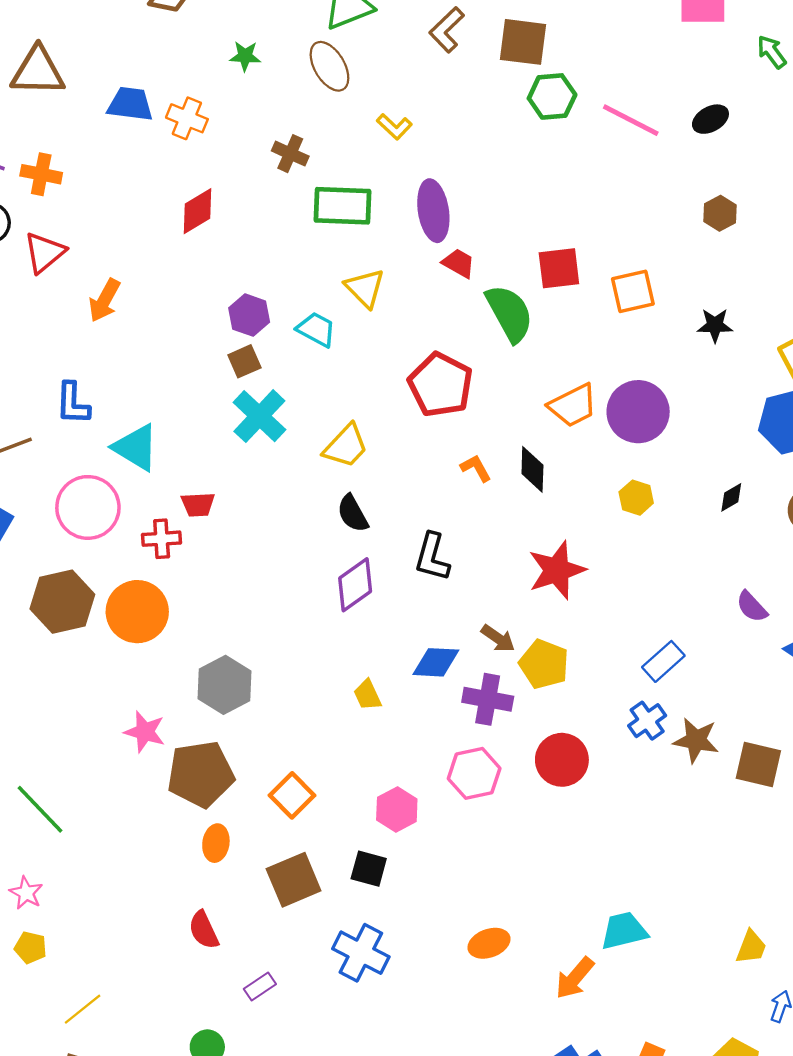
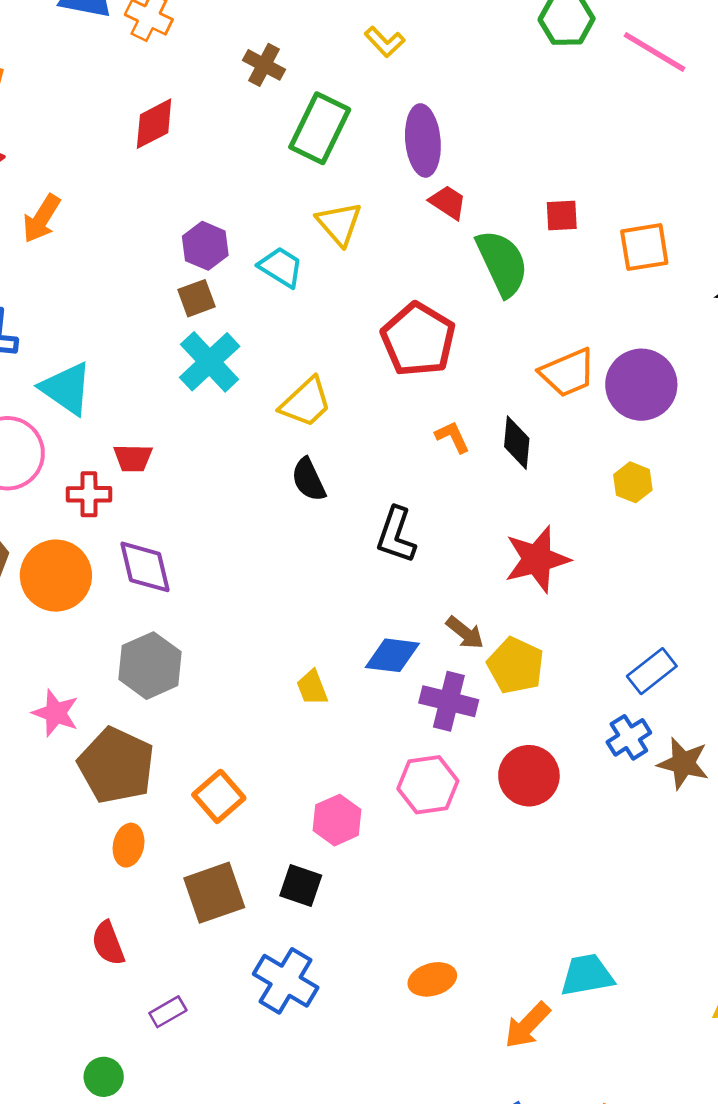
green rectangle: (342, 206) -> (320, 128), turned -70
red square: (559, 268) -> (562, 215), size x0.7
purple diamond: (355, 585) -> (145, 567), moved, turned -72
brown pentagon: (201, 774) -> (116, 765), turned 30

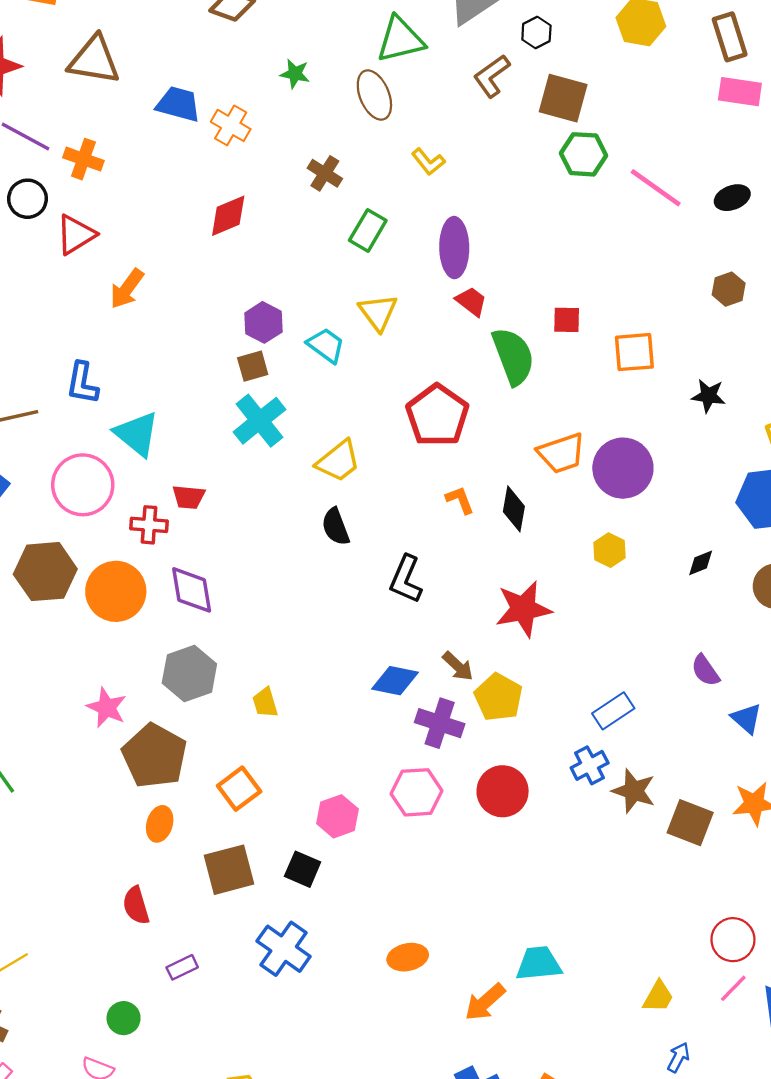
green rectangle: (320, 128) -> (368, 230), size x0.7
yellow trapezoid: (312, 688) -> (265, 703), moved

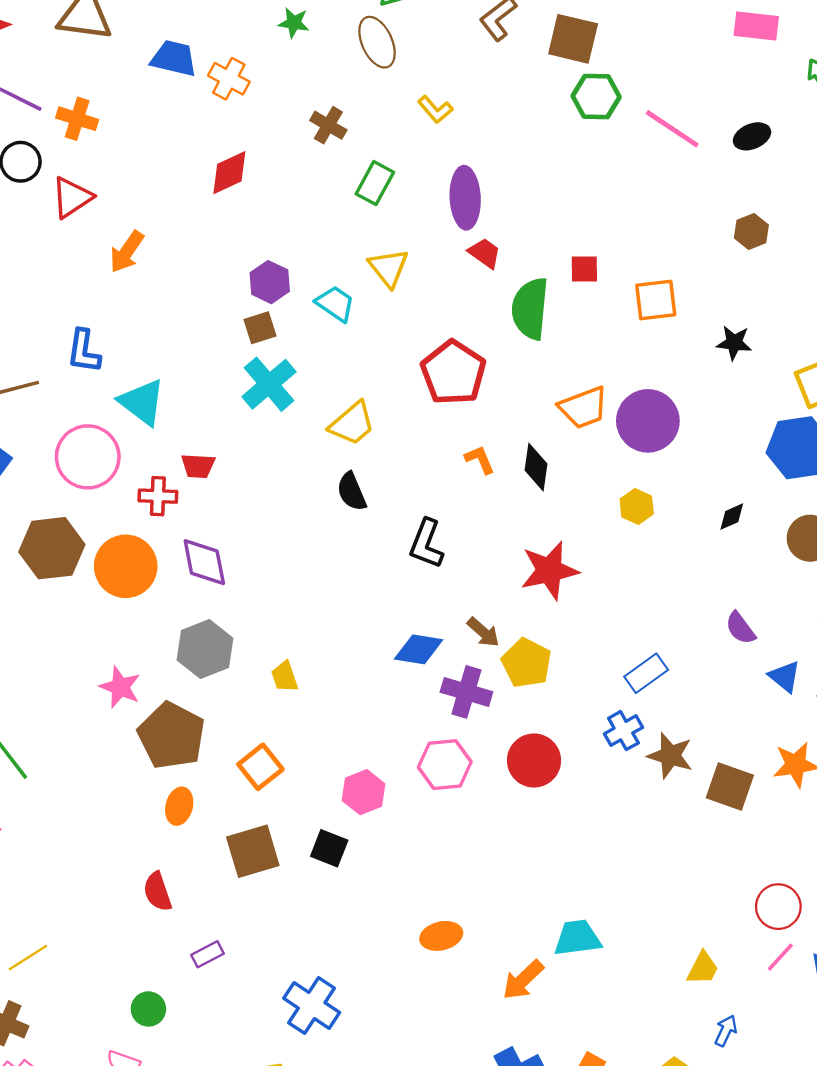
green semicircle: (513, 356) -> (530, 309), turned -152
blue cross: (284, 949) -> (312, 1005), moved

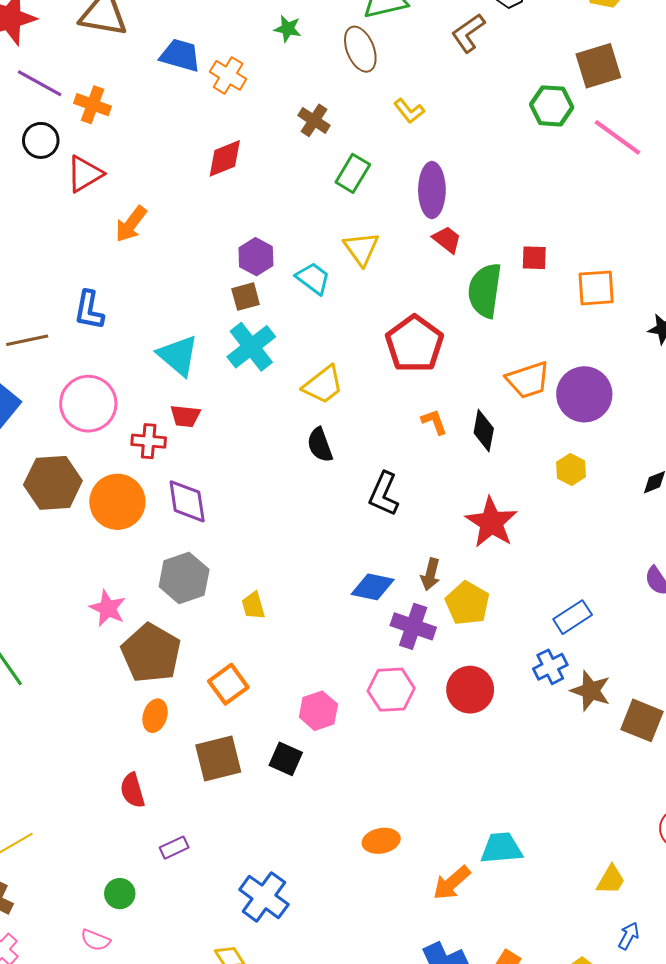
brown square: (573, 39) -> (598, 66), moved, turned -33
cyan triangle: (142, 402) -> (178, 355), moved
red star: (549, 570) -> (491, 522), turned -30
brown arrow: (483, 632) -> (430, 574), turned 60

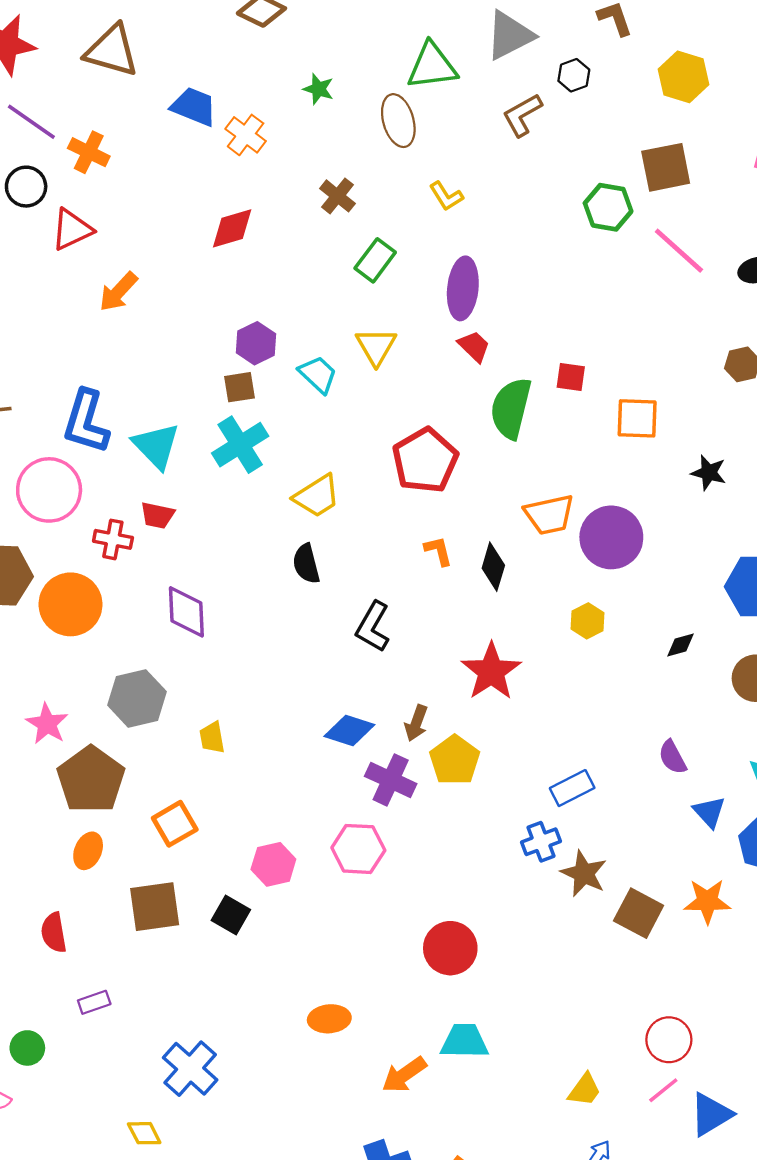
blue L-shape: (89, 310) -> (86, 422), moved, size x1.4
purple diamond: (187, 501) -> (186, 612), moved
red circle: (470, 690) -> (450, 948), moved

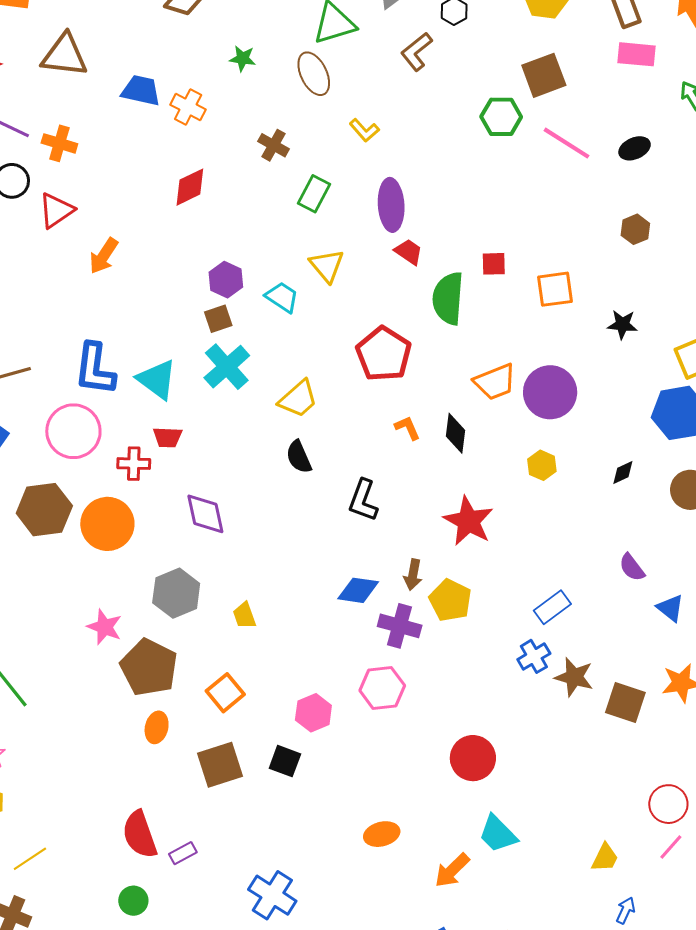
red semicircle: (54, 933) -> (140, 835), moved, size x1.4
cyan trapezoid: (464, 1041) -> (498, 834), turned -126

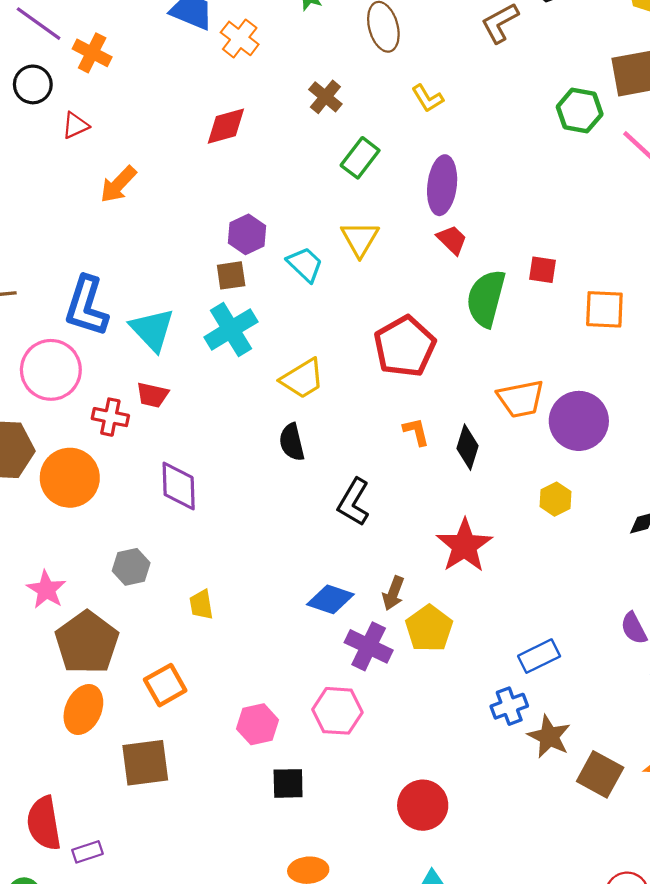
red triangle: (56, 210) -> (75, 125), size x0.7
gray hexagon: (176, 593) -> (131, 567), size x0.7
orange ellipse: (157, 727) -> (83, 710), size x1.4
black square: (285, 761) -> (288, 783), moved, turned -32

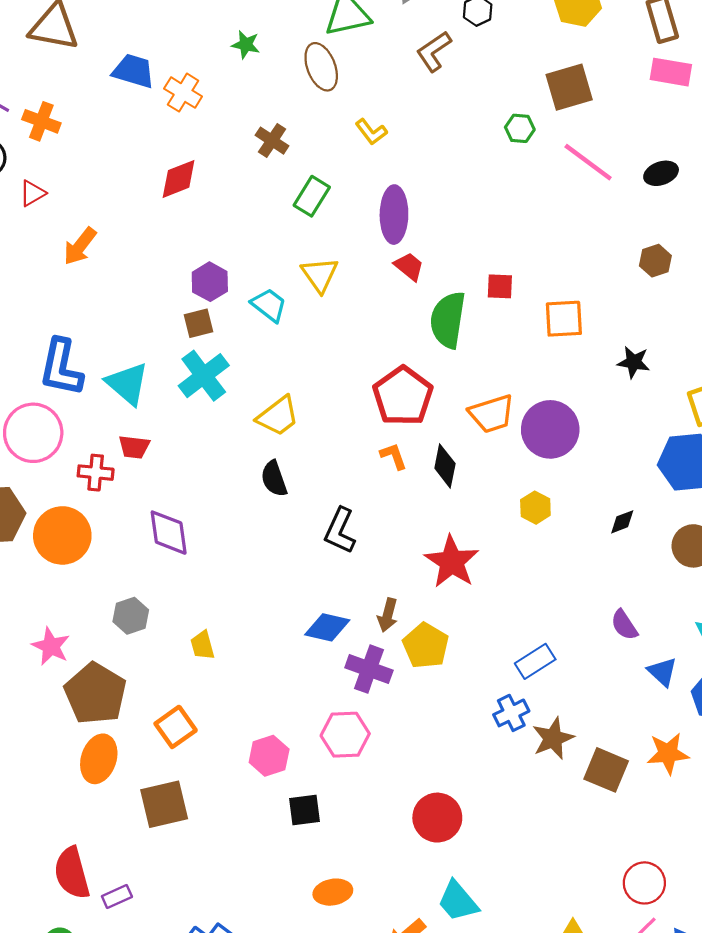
green hexagon: (580, 111) -> (520, 128), size x0.7
red pentagon: (405, 346) -> (403, 396), moved
brown star: (549, 737) -> (553, 738), turned 30

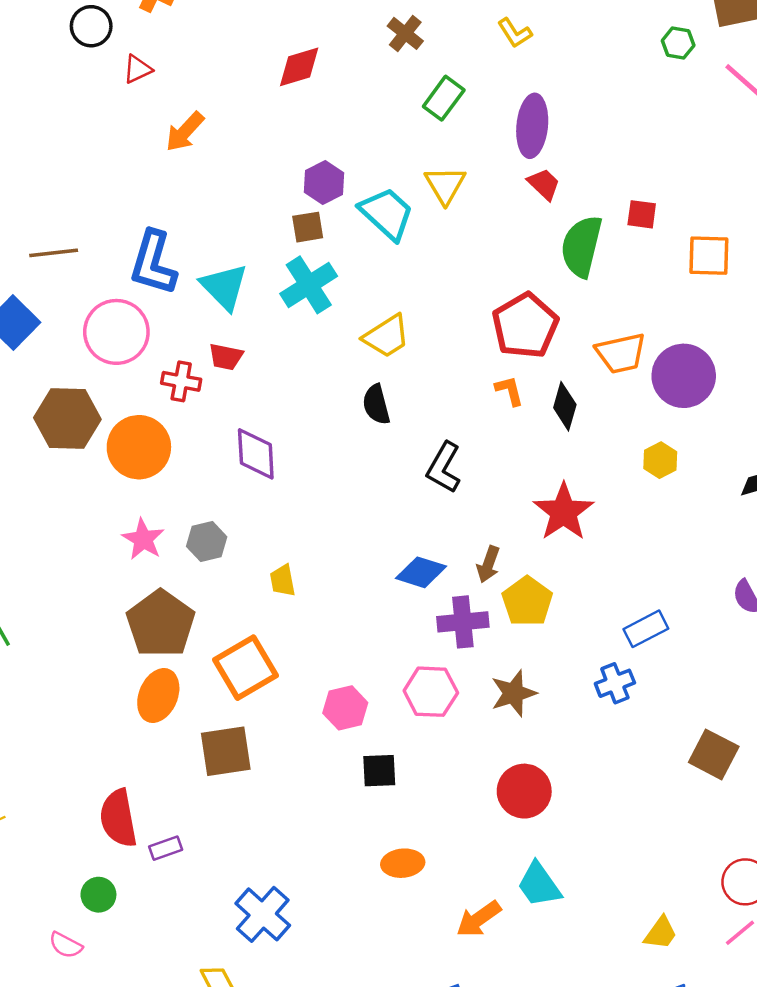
cyan trapezoid: (269, 305) -> (387, 214), size x1.4
pink star: (51, 646) -> (143, 539), moved
purple cross: (369, 669) -> (463, 622), turned -30
orange square: (176, 727) -> (245, 668), size x1.4
brown star: (553, 738) -> (514, 693), moved

